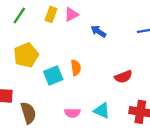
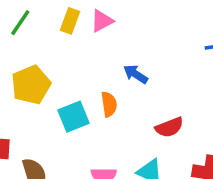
blue arrow: (98, 31) -> (136, 74), moved
red semicircle: (123, 77) -> (169, 127), moved

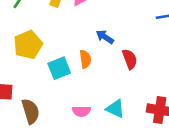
red semicircle: (169, 127) -> (130, 59), moved, turned -90

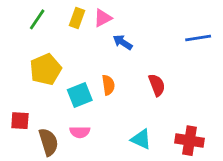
blue arrow: (105, 37) -> (123, 42), moved
pink semicircle: (81, 111) -> (80, 132), moved

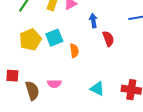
blue arrow: (123, 42) -> (93, 21), moved, turned 48
red semicircle: (157, 85) -> (108, 39), moved
cyan square: (80, 95) -> (54, 38), moved

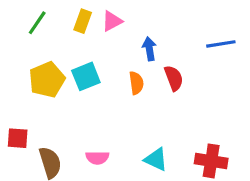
orange semicircle: (74, 51) -> (136, 83), moved
pink semicircle: (54, 84) -> (97, 158), moved

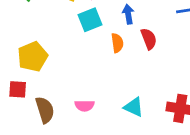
cyan square: (86, 76) -> (90, 20), moved
yellow pentagon: (47, 80) -> (33, 57), moved

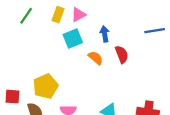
orange semicircle: (117, 43) -> (96, 58), turned -42
yellow pentagon: (33, 57) -> (45, 86), moved

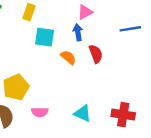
pink triangle: (78, 15) -> (85, 12), moved
cyan square: (73, 39) -> (45, 37), turned 30

